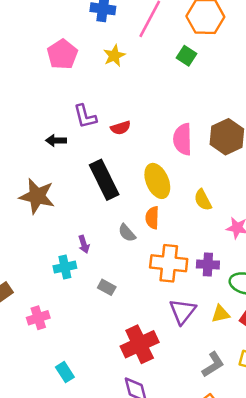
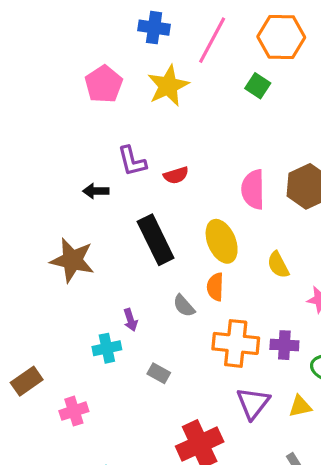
yellow star: (114, 56) -> (168, 86), size x1.5

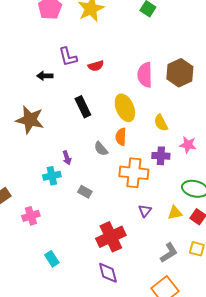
black rectangle: (156, 240) -> (83, 107), size x0.7
purple cross: (284, 345) -> (161, 156), moved
purple triangle: (253, 403) -> (145, 211), size x0.6

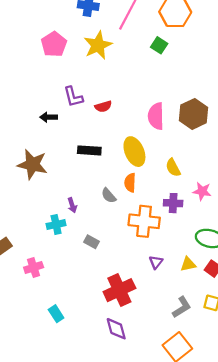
black rectangle: (83, 107) -> (89, 150), turned -60

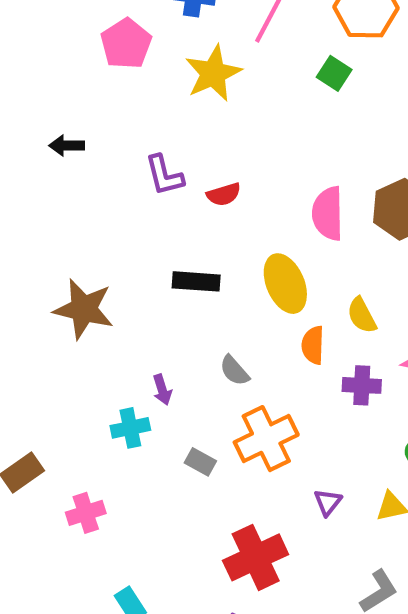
pink pentagon: (54, 44) -> (126, 44), moved
black arrow: (49, 117) -> (67, 146), moved
orange semicircle: (130, 183) -> (313, 345), moved
orange cross: (144, 221) -> (266, 439), moved, turned -32

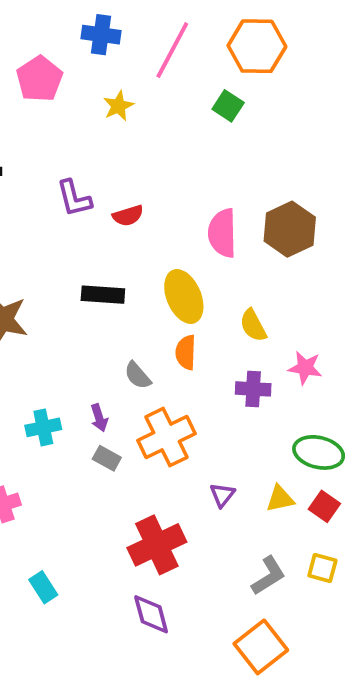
yellow star: (213, 73) -> (118, 106), size x0.6
orange semicircle: (313, 345) -> (186, 352), moved
purple arrow: (162, 390) -> (99, 418), moved

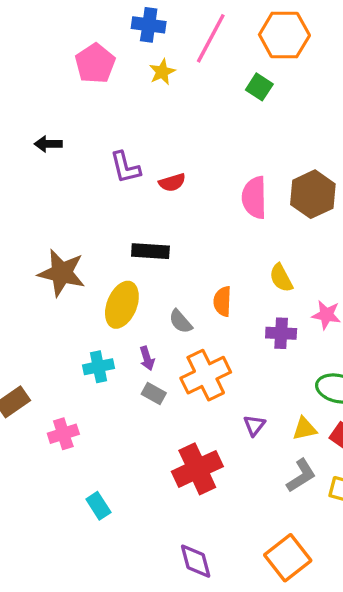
yellow star: (118, 106) -> (162, 72), moved
yellow ellipse: (184, 297) -> (122, 305), moved, turned 45
gray L-shape: (269, 576) -> (301, 476), moved
purple diamond: (151, 614) -> (196, 561), moved

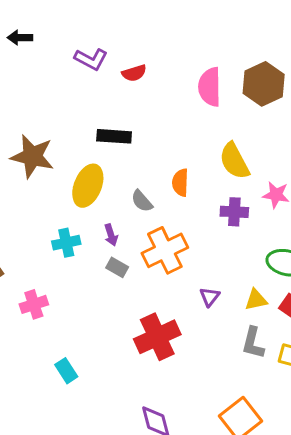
purple L-shape: (125, 167) -> (91, 59), turned -48
yellow semicircle: (281, 278) -> (234, 161), size x1.4
gray L-shape: (301, 476) -> (253, 343), turned 136

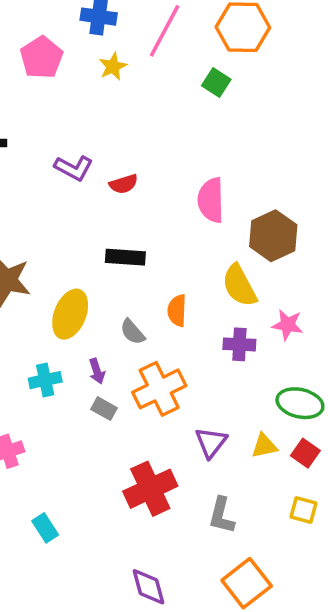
brown hexagon: (264, 84) -> (273, 236), moved
black rectangle: (114, 136) -> (125, 257), moved
purple triangle: (210, 297) -> (211, 442), size x1.4
gray L-shape: (253, 343) -> (222, 515), moved

